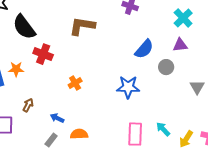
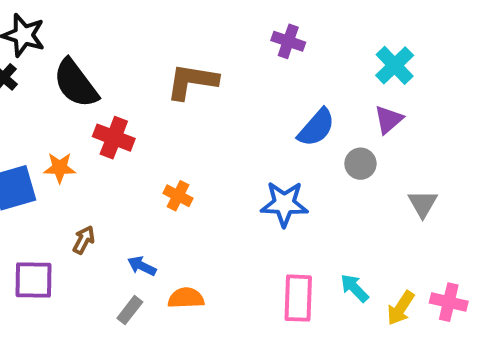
purple triangle: (180, 45) -> (389, 120), turned -35
orange cross: (75, 83) -> (178, 196), turned -32

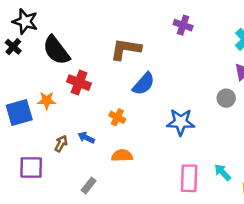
blue semicircle: (316, 128) -> (144, 84), moved
blue arrow: (142, 266) -> (86, 138), moved
orange semicircle: (186, 298) -> (122, 156), moved

